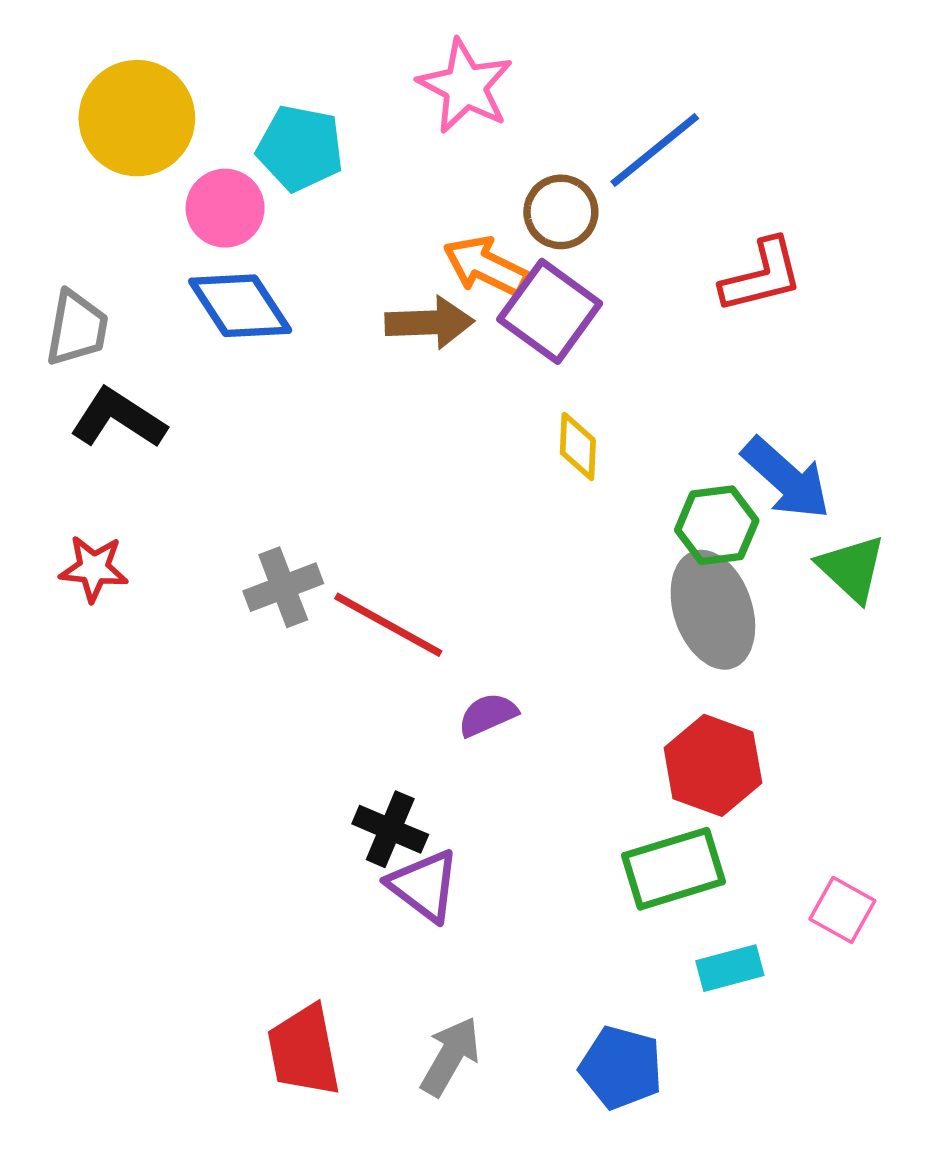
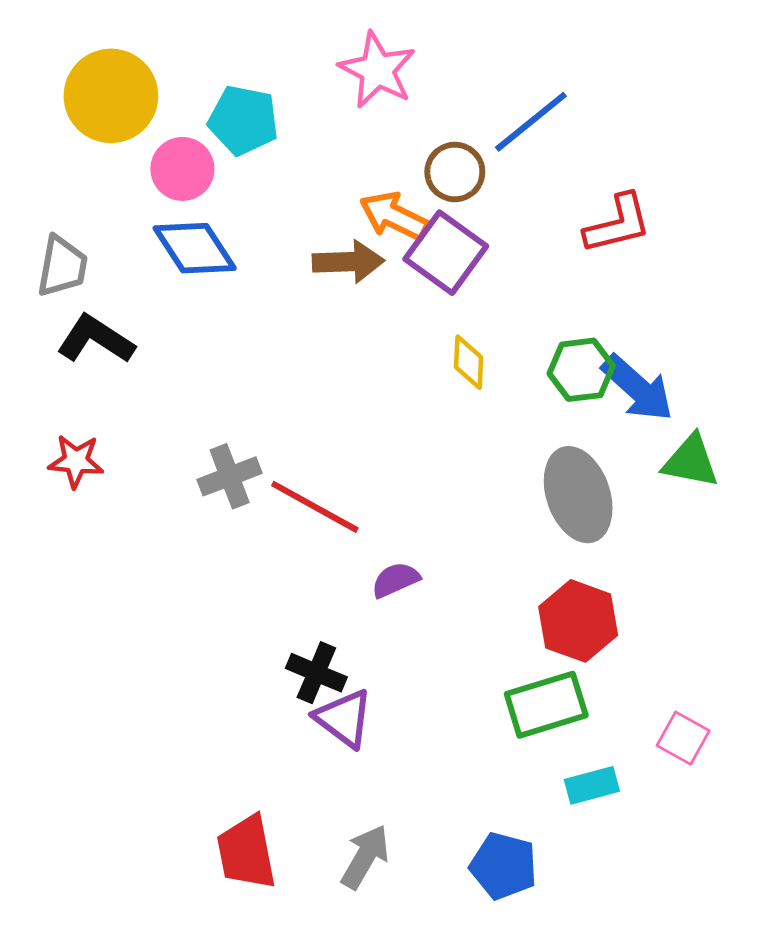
green hexagon: (717, 525) -> (581, 370), moved
green triangle: (852, 568) -> (691, 461), turned -32

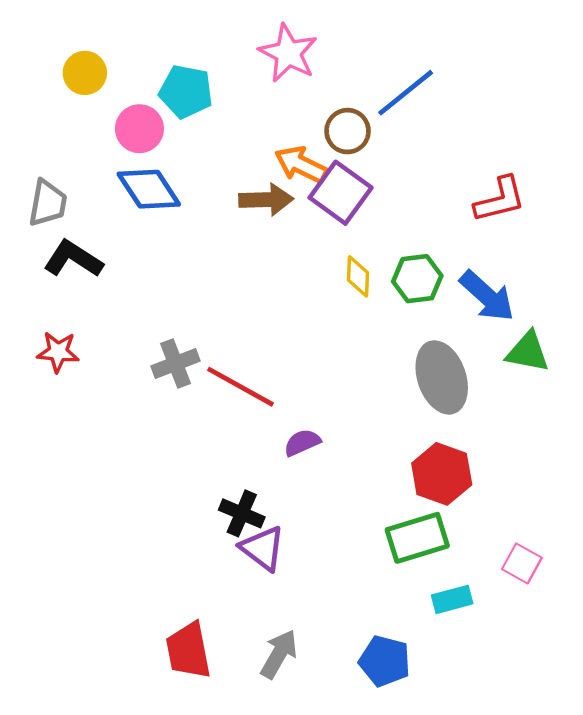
yellow circle: (111, 96) -> (85, 73), size x0.6
red L-shape: (618, 224) -> (500, 200), moved
green hexagon: (581, 370) -> (417, 279), moved

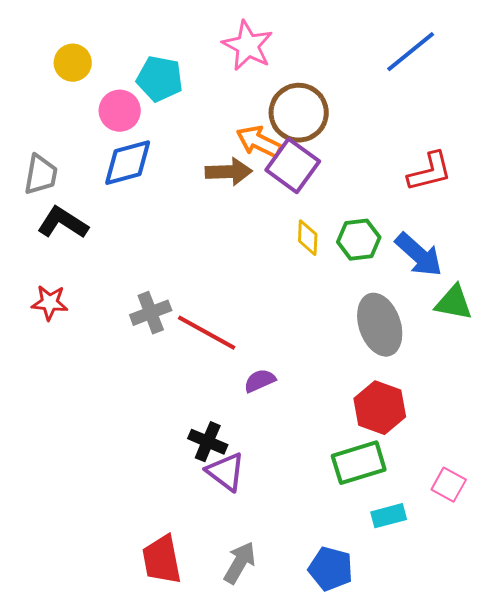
blue line: (406, 93) -> (411, 52), moved
brown circle: (348, 131) -> (299, 113), size x1.5
blue diamond: (149, 189) -> (128, 163), turned -72

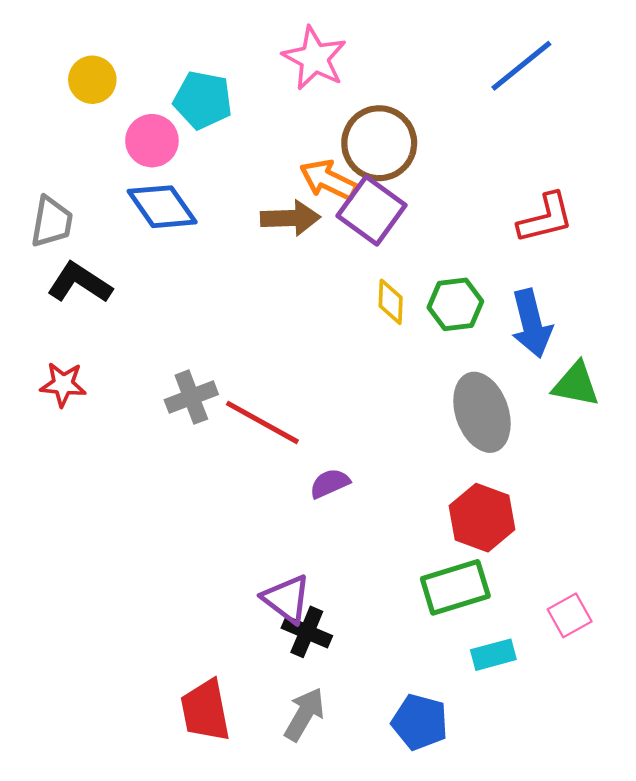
blue diamond: (128, 163) -> (162, 207), turned 70
blue arrow: (419, 255) -> (531, 323), turned 34
black cross: (208, 442) -> (307, 632), moved
pink square: (449, 485) -> (570, 615), turned 32

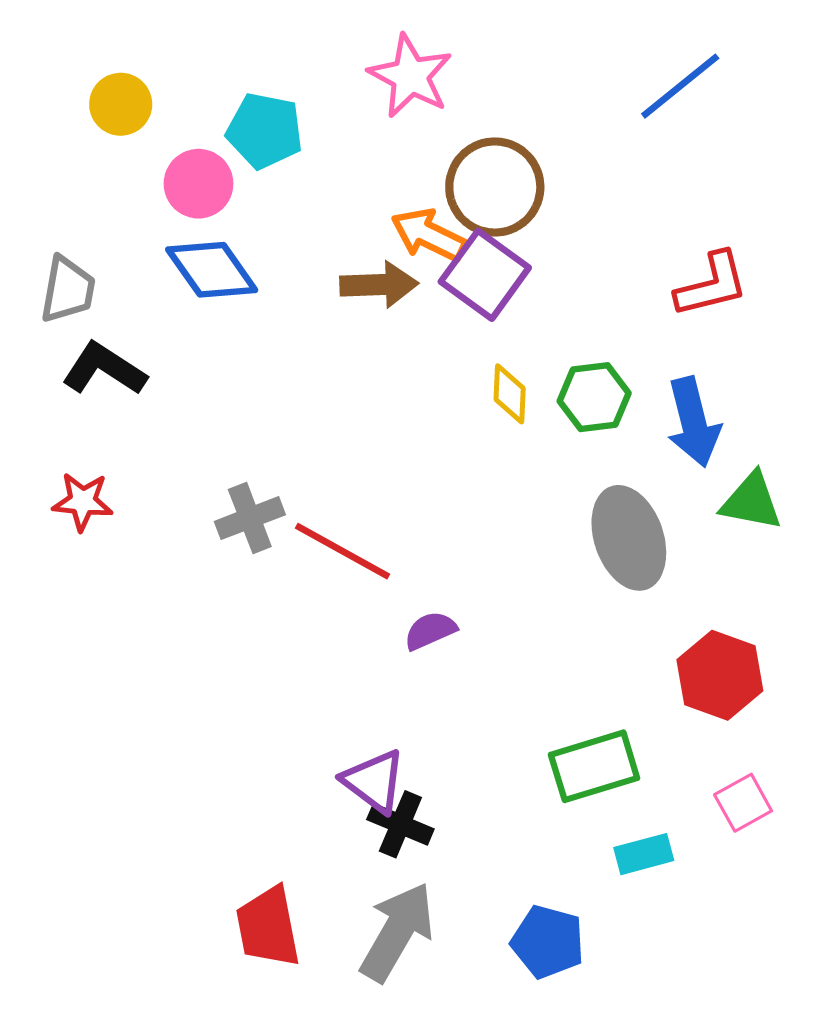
red hexagon: (482, 518) -> (720, 675), moved
gray arrow: (304, 714) -> (397, 932), size x1.4

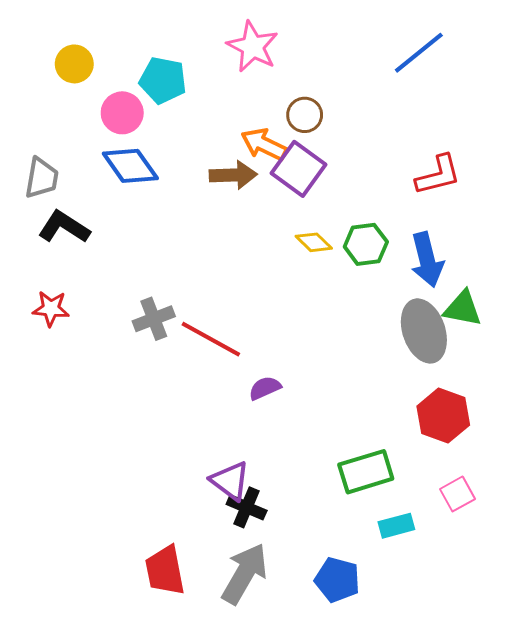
brown circle: (495, 187) -> (305, 115), size x0.6
yellow diamond: (510, 394) -> (314, 242), turned -48
gray ellipse: (629, 538) -> (424, 331), moved

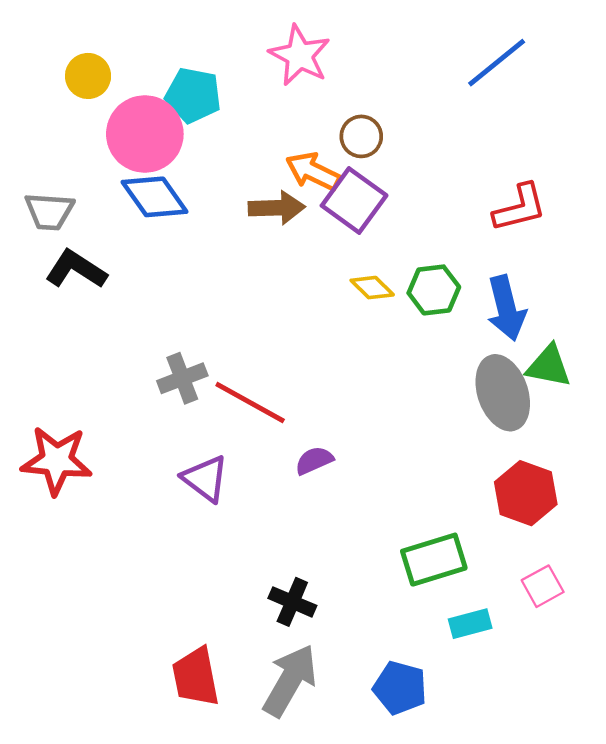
pink circle: (122, 113) -> (145, 134), size x1.5
gray trapezoid: (42, 178) -> (49, 211), turned 84
red star: (51, 309) -> (57, 460), moved, size x1.6
purple triangle: (230, 481) -> (205, 479), moved

